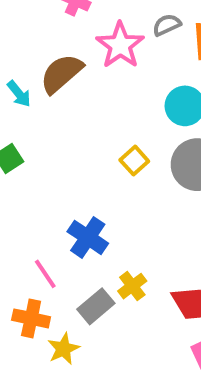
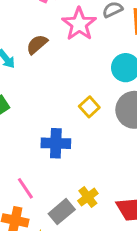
brown semicircle: (61, 74) -> (37, 44), size x0.7
blue cross: (88, 237) -> (56, 143), moved, turned -32

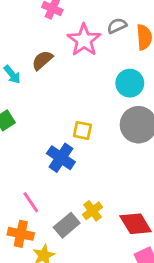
yellow square: (89, 107) -> (82, 130), moved, turned -36
blue cross: (56, 143) -> (61, 158), turned 32

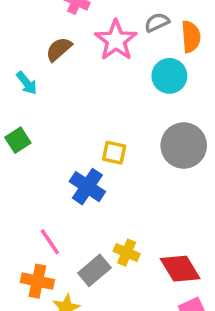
brown semicircle: (42, 60) -> (59, 49), moved
cyan circle: (130, 83) -> (169, 76), moved
yellow cross: (93, 211) -> (127, 253), turned -30

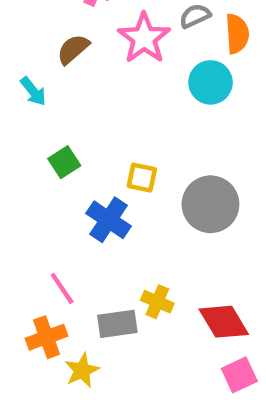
green square: (18, 140) -> (64, 162), moved
gray circle: (184, 145) -> (210, 204), moved
gray rectangle: (94, 270) -> (117, 324), turned 32
orange cross: (37, 281) -> (47, 337), turned -32

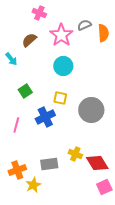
cyan circle: (210, 82) -> (63, 66), moved
blue cross: (109, 220) -> (45, 117), turned 30
pink line: (62, 288) -> (16, 125), moved, turned 49
yellow cross: (157, 302) -> (75, 154), moved

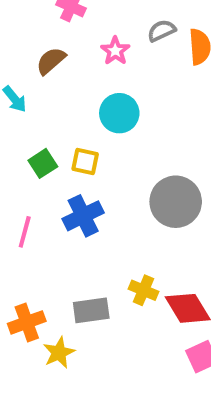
pink star: (61, 35) -> (115, 51), size x0.6
yellow square: (60, 98) -> (85, 161), moved

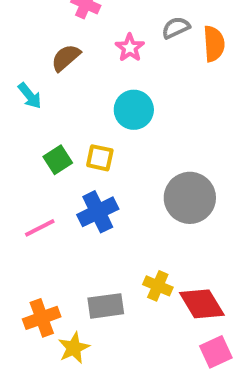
pink line: (25, 232) -> (40, 228), turned 48

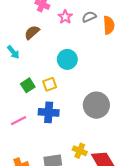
pink star: (130, 48) -> (65, 17), moved
yellow square: (100, 158) -> (50, 84), turned -32
blue cross: (98, 212) -> (49, 112), turned 30

